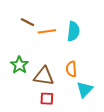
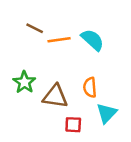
cyan semicircle: (73, 31) -> (92, 40), turned -54
red square: (47, 99) -> (73, 125), moved

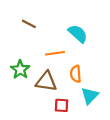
orange line: (59, 40) -> (55, 53), moved

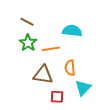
cyan semicircle: (78, 34) -> (72, 31), turned -36
green star: (20, 70) -> (28, 43), moved

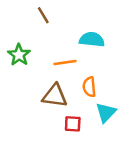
brown line: (27, 22) -> (43, 15), moved, turned 32
green star: (28, 43) -> (19, 55), moved

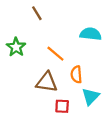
cyan semicircle: (92, 40) -> (91, 34), moved
orange line: (65, 63) -> (55, 54), turned 48

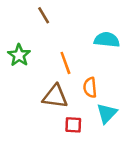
orange line: (55, 54) -> (65, 63), turned 30

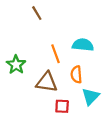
cyan semicircle: (107, 40) -> (83, 45), moved
green star: (19, 55) -> (16, 65), moved

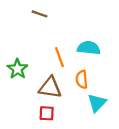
brown line: (37, 13) -> (40, 14), turned -40
red square: (62, 106) -> (47, 113), moved

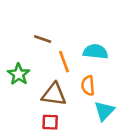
brown line: (40, 14) -> (43, 39), moved

